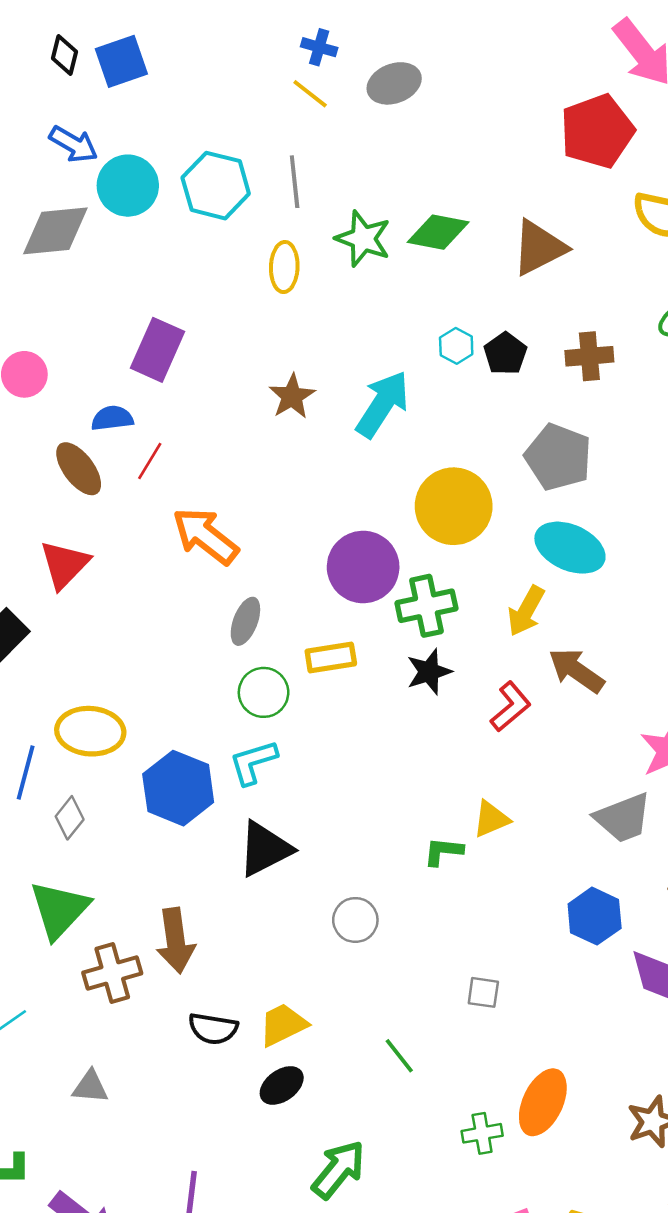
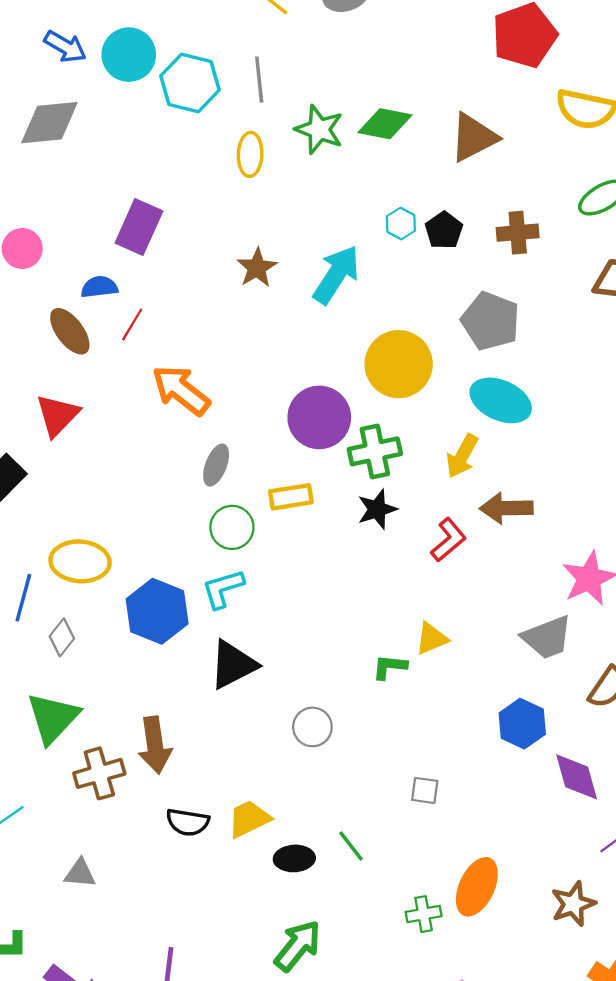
cyan circle: (128, 186) -> (129, 55), moved
brown arrow: (576, 670) -> (506, 508), turned -36
black ellipse: (282, 1085) -> (294, 858), moved, turned 33

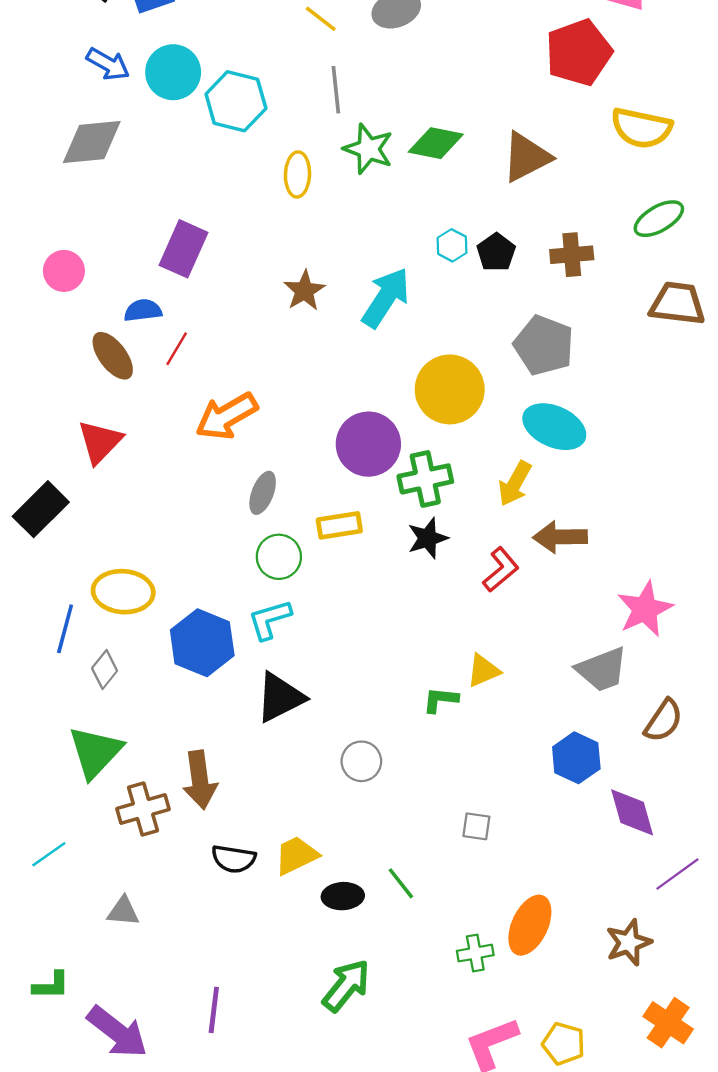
gray line: (259, 80) -> (336, 90), moved
orange arrow: (181, 390) -> (227, 416), turned -68

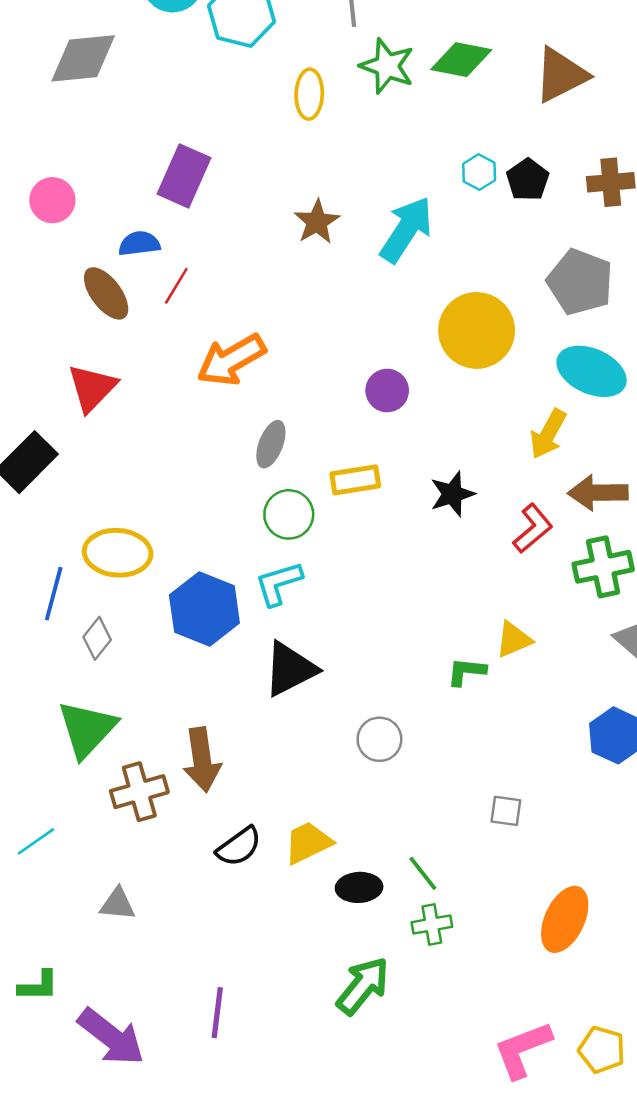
purple circle: (368, 444) -> (387, 391), size x0.6
green cross: (425, 479) -> (603, 567), moved
black semicircle: (234, 859) -> (239, 847), turned -45
green cross: (475, 953) -> (432, 925), moved

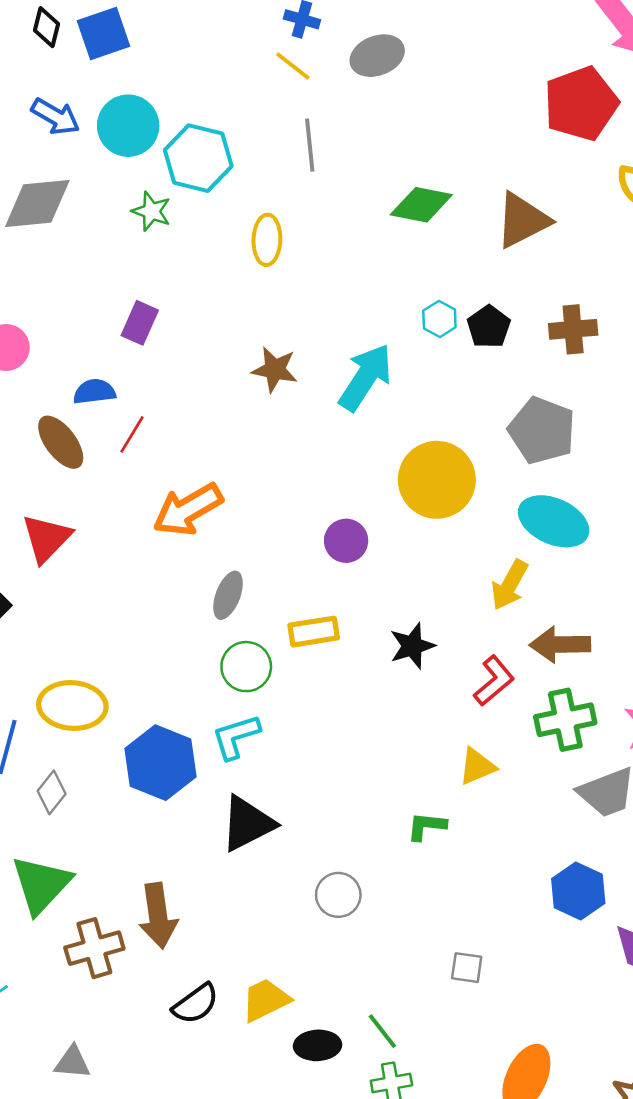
green star: (387, 66) -> (151, 211), moved, size x0.7
purple rectangle: (184, 176) -> (140, 323), size x0.7
brown star: (317, 222) -> (275, 370), turned -30
yellow triangle: (514, 640) -> (477, 766), moved

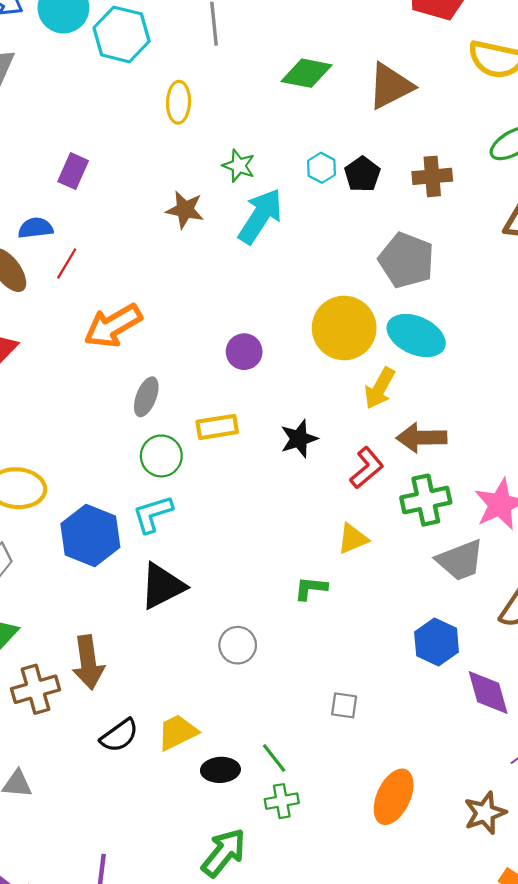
green star: (151, 211) -> (239, 166), moved
yellow circle: (437, 480) -> (344, 328), moved

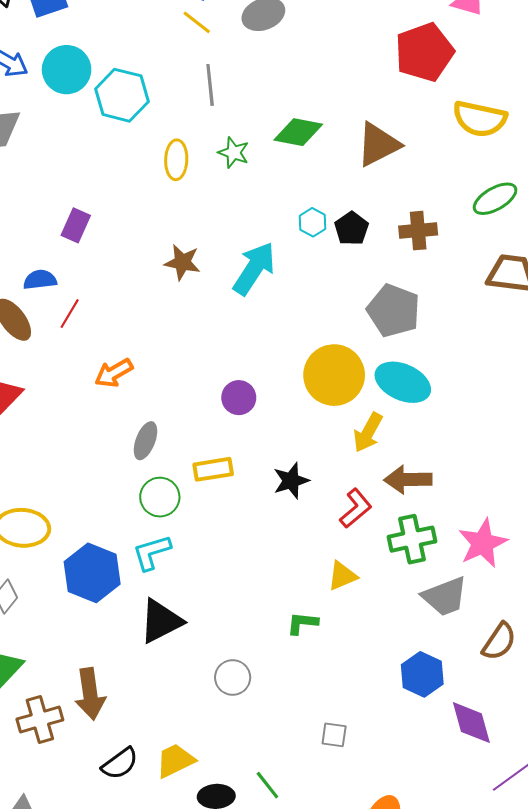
green star: (239, 166) -> (234, 153), moved
orange arrow: (113, 326) -> (114, 373), size x0.7

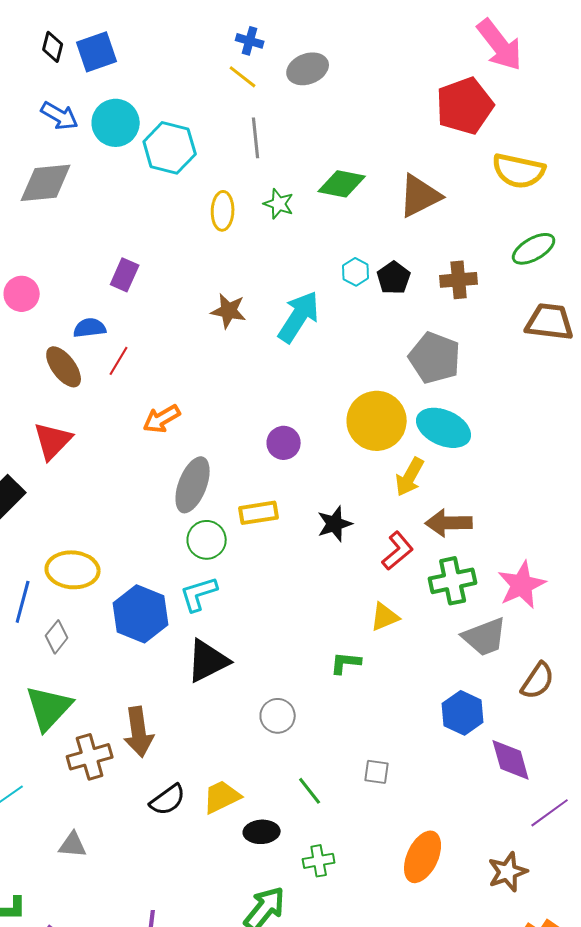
gray ellipse: (145, 441) -> (193, 485), size x1.5
green line: (267, 785) -> (310, 791), moved

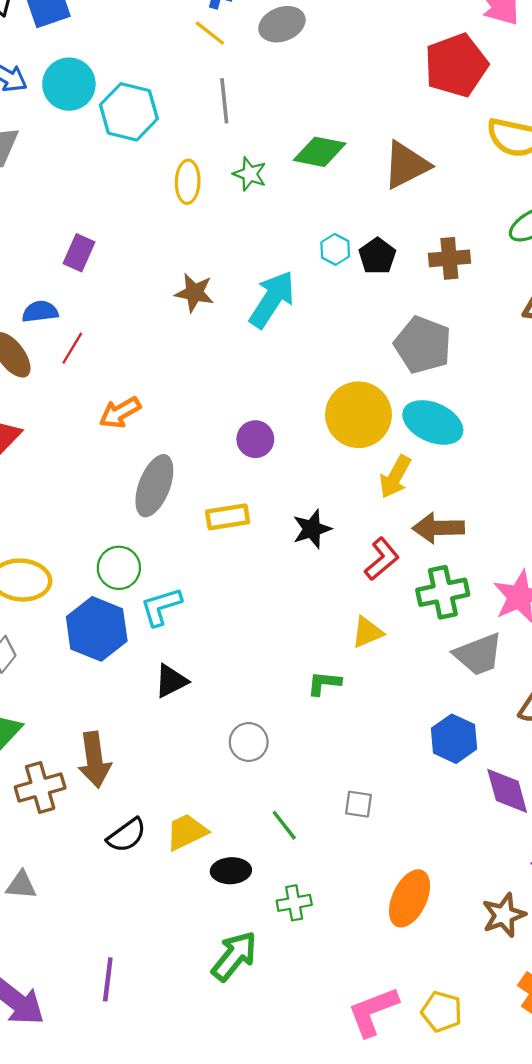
green circle: (207, 540) -> (119, 568), moved
black triangle: (208, 661) -> (171, 681), size x0.7

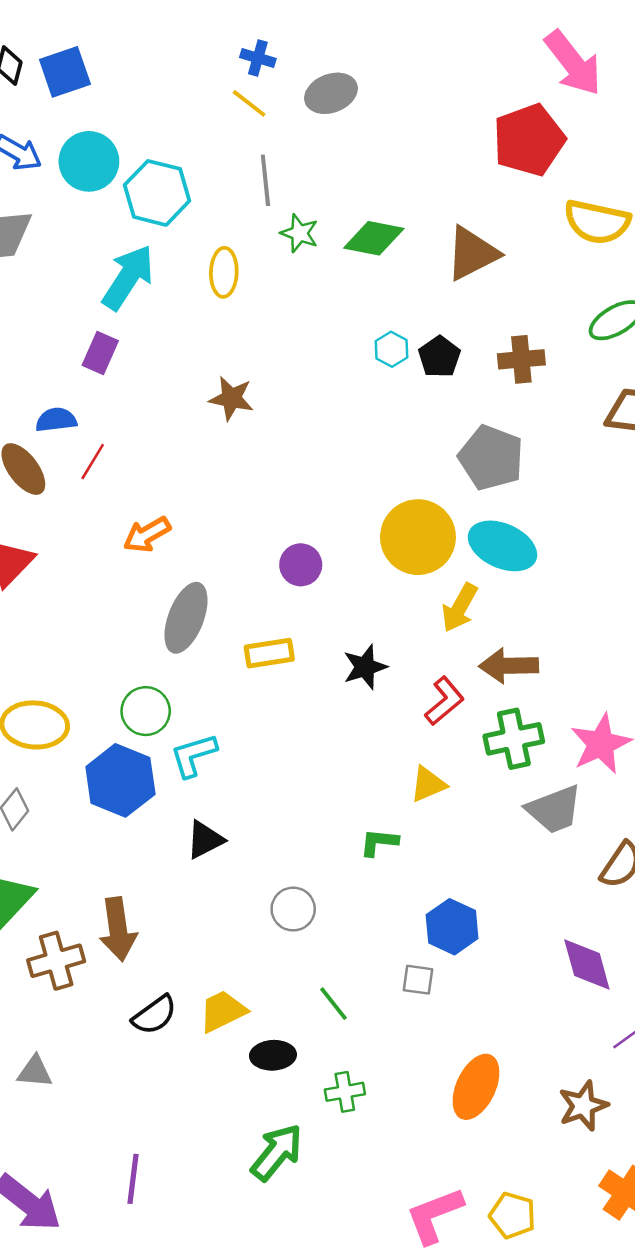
green star: (250, 174) -> (299, 233), moved
cyan arrow: (272, 299) -> (128, 277), moved
blue hexagon: (454, 739) -> (452, 927), moved

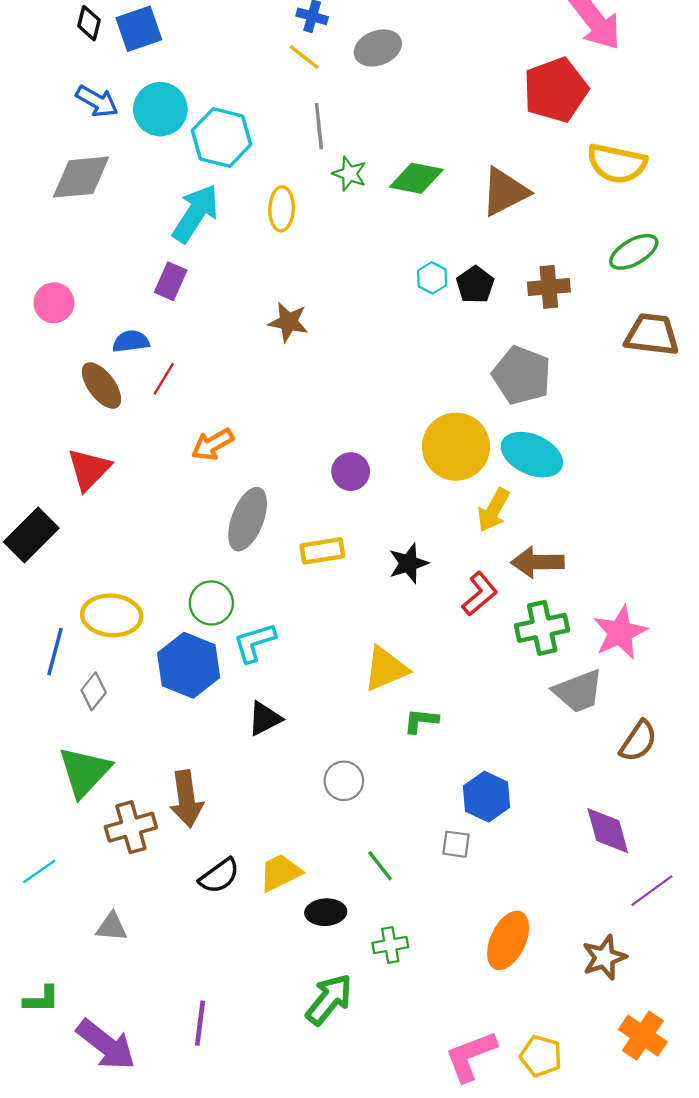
yellow triangle: (428, 784) -> (386, 669), moved, size x1.4

